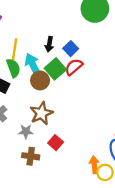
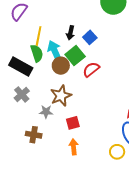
red semicircle: (74, 67) -> (91, 69), moved
red square: (56, 143) -> (73, 123), turned 32
brown cross: (31, 156) -> (34, 135), moved
orange arrow: (94, 165) -> (74, 147), moved

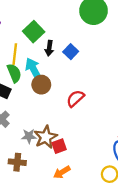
green square: (75, 56) -> (34, 32), moved
red semicircle: (91, 69) -> (75, 98), moved
brown star: (61, 96) -> (46, 137), moved
orange arrow: (74, 147) -> (62, 172), turned -112

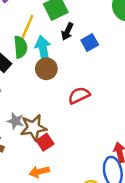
red square: (59, 146) -> (45, 142), turned -32

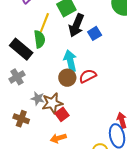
black arrow: (67, 31) -> (76, 25), size x1.6
cyan arrow: (43, 49) -> (70, 61), moved
brown circle: (46, 69) -> (67, 78), moved

